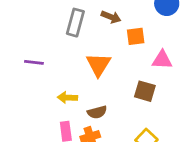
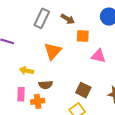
brown square: (145, 91) -> (83, 90), moved

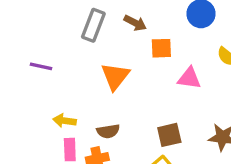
yellow arrow: (26, 71) -> (64, 121), moved
brown square: (83, 90) -> (169, 135), turned -35

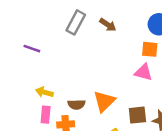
orange square: (161, 48) -> (150, 49), moved
orange triangle: (115, 76) -> (104, 101), moved
brown square: (169, 135) -> (137, 115), moved

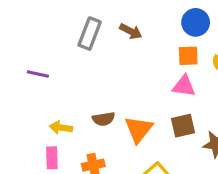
brown semicircle: (76, 104) -> (104, 119), moved
pink rectangle: (46, 115) -> (52, 158), moved
brown square: (137, 115) -> (183, 126), moved

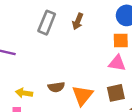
brown arrow: (131, 31) -> (78, 21), turned 84

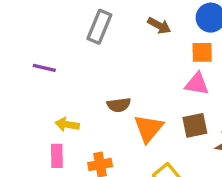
brown arrow: (78, 21) -> (159, 26), moved, turned -84
brown semicircle: (56, 87) -> (119, 105), moved

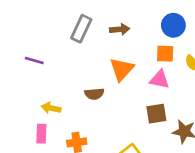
brown arrow: (159, 26) -> (120, 29), moved, turned -36
orange triangle: (148, 128) -> (122, 69), moved

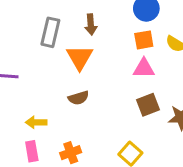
brown arrow: (120, 29) -> (91, 24), turned 102
orange triangle: (122, 69) -> (80, 57), moved

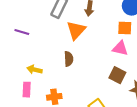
brown semicircle: (78, 98) -> (69, 59), turned -88
brown square: (148, 105) -> (117, 75), turned 35

